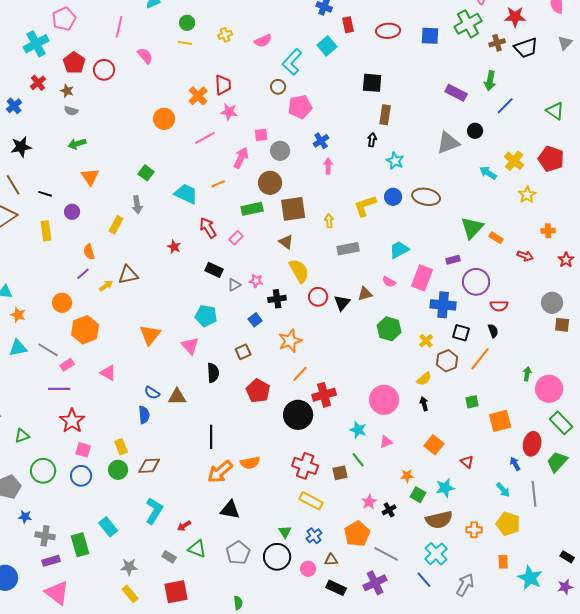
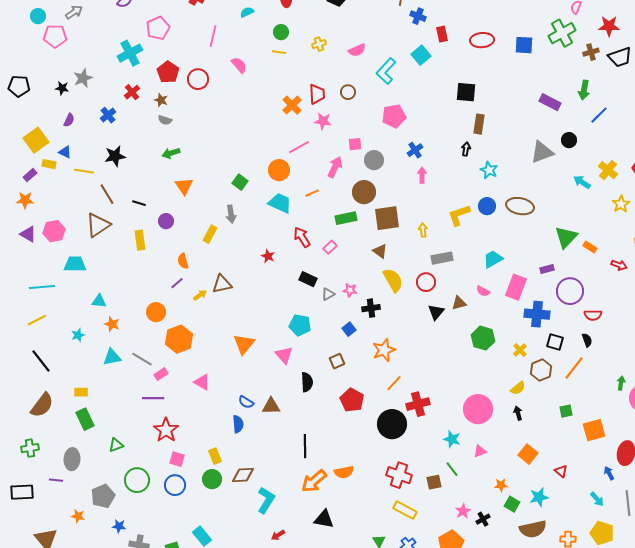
brown circle: (278, 87) -> (348, 92), moved
orange circle: (164, 119) -> (279, 170), moved
red circle: (318, 297) -> (426, 282), moved
cyan L-shape: (154, 511) -> (266, 500), moved

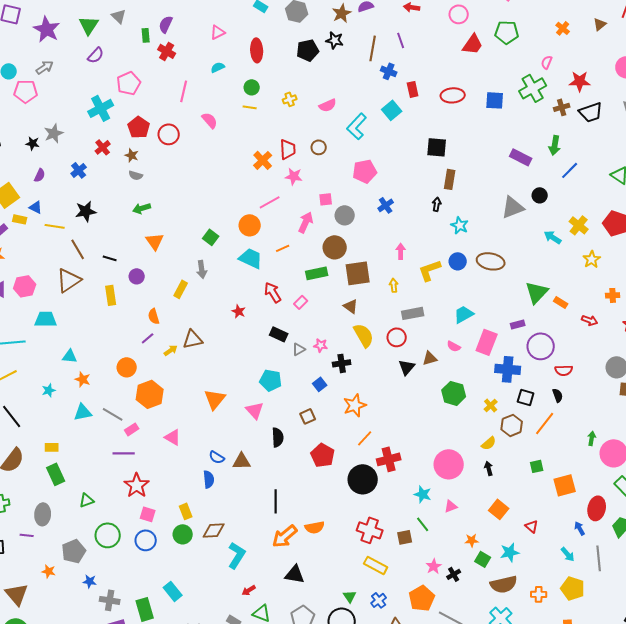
pink arrow: (422, 175) -> (401, 251), moved

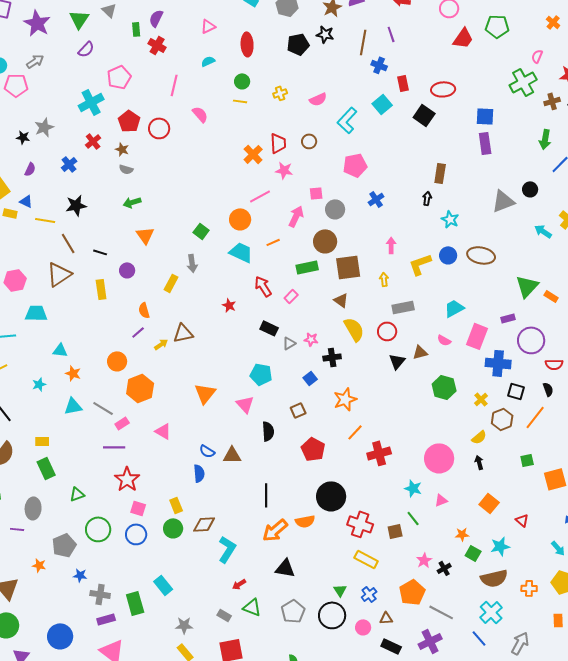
blue square: (495, 100) -> (485, 116), moved
black square: (437, 147) -> (424, 115), moved, turned 30
purple rectangle: (521, 157) -> (485, 143), moved, turned 55
black circle: (363, 479) -> (331, 496), moved

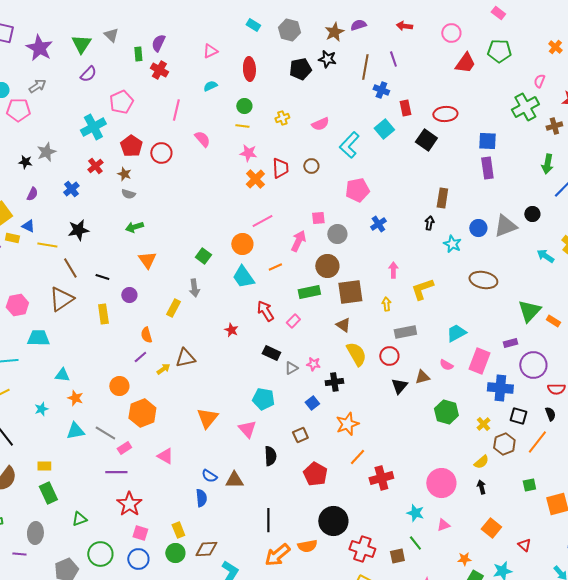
pink star: (284, 170) -> (248, 153), moved
cyan trapezoid: (241, 252) -> (243, 277), turned -150
blue circle: (448, 255) -> (478, 228), moved

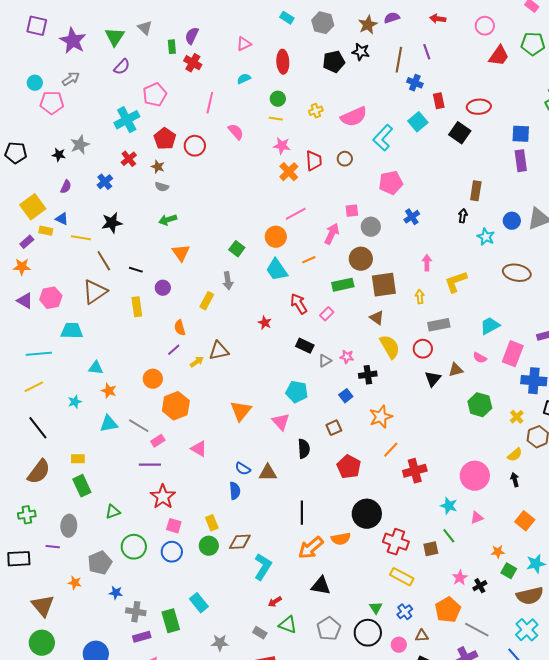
pink semicircle: (320, 124) -> (354, 117), size x1.5

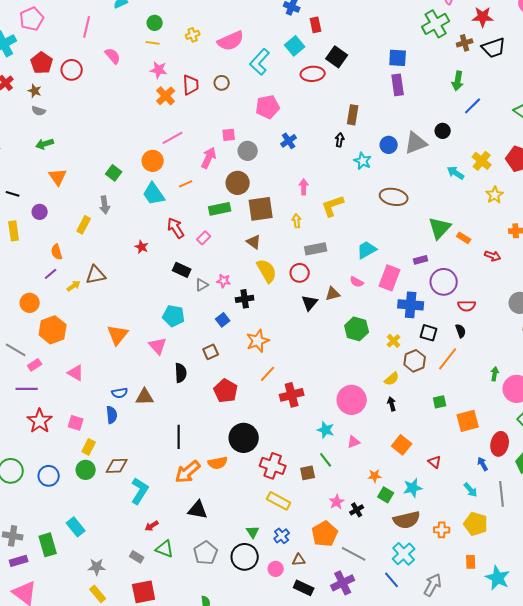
red ellipse: (479, 107) -> (313, 74), moved
blue semicircle: (243, 469) -> (120, 393), turned -42
yellow rectangle: (212, 523) -> (89, 447), turned 49
pink square: (174, 526) -> (76, 423), moved

